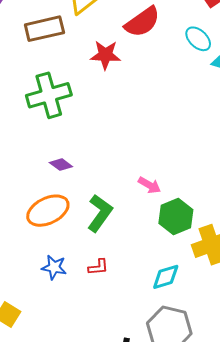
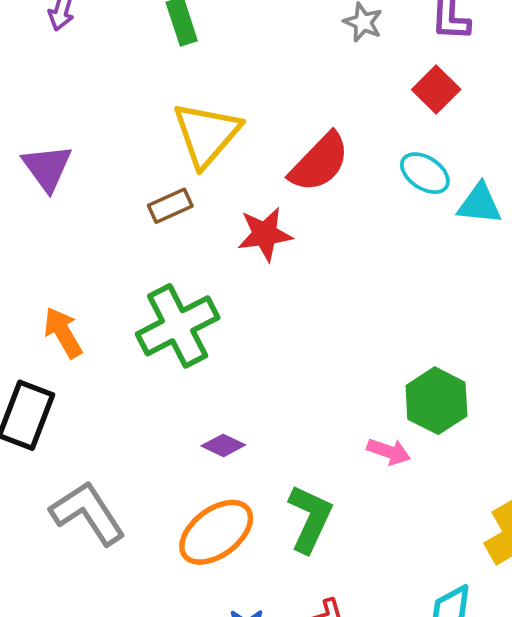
brown rectangle: (44, 29) -> (170, 206), moved, size x0.6
green hexagon: (176, 217) -> (436, 401), moved

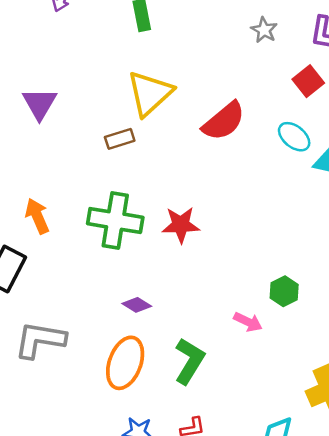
red star: (265, 234) -> (181, 225), moved
green cross: (178, 326) -> (115, 220), turned 30
green hexagon: (436, 401) -> (284, 291), size x0.7
gray L-shape: (88, 513) -> (40, 340), turned -54
orange ellipse: (216, 532) -> (125, 363), turned -39

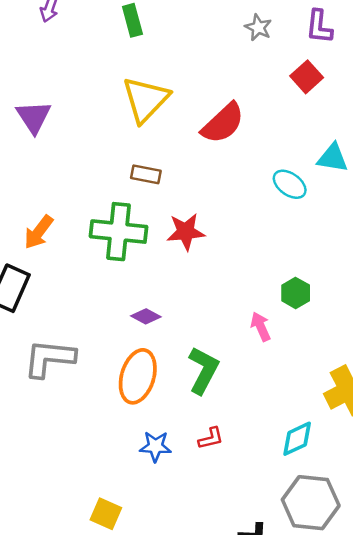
cyan ellipse: (294, 137) -> (290, 184), moved
brown rectangle: (120, 139) -> (146, 174), moved, turned 32
orange arrow: (37, 216) -> (39, 232), turned -116
pink arrow: (248, 322) -> (261, 327), turned -136

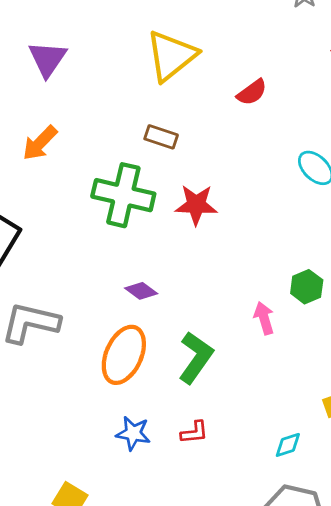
red semicircle: (223, 123) -> (252, 92), size x0.6
orange arrow: (39, 232) -> (40, 143), moved
cyan diamond: (297, 439) -> (288, 445), size x0.7

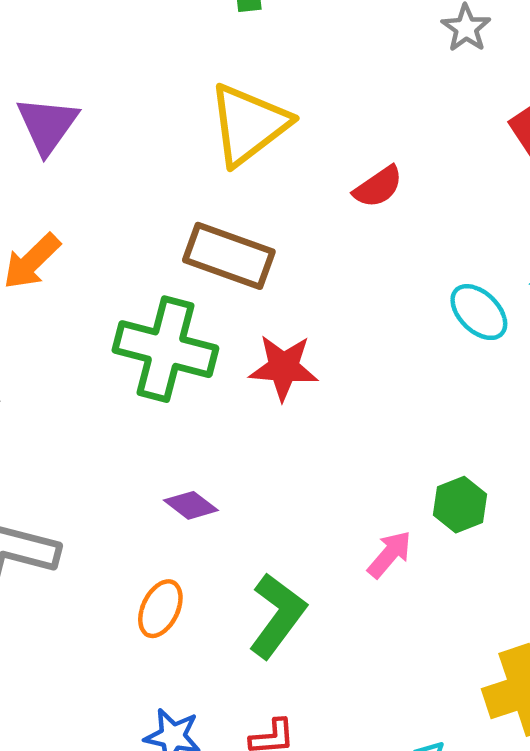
brown rectangle: (161, 137) -> (229, 256), size x1.6
pink arrow: (264, 318) -> (390, 554), turned 56
orange ellipse: (124, 355) -> (160, 609), size x0.6

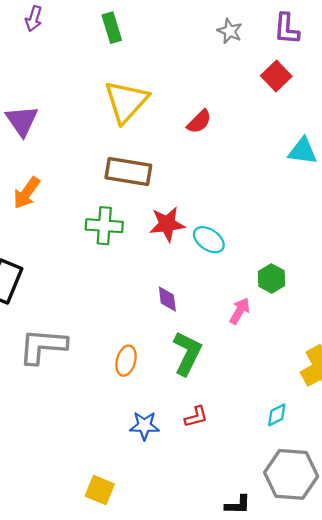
cyan ellipse: (479, 312) -> (209, 240), moved
green cross: (165, 349) -> (104, 226), size x0.7
purple diamond: (191, 505) -> (167, 299), moved, turned 56

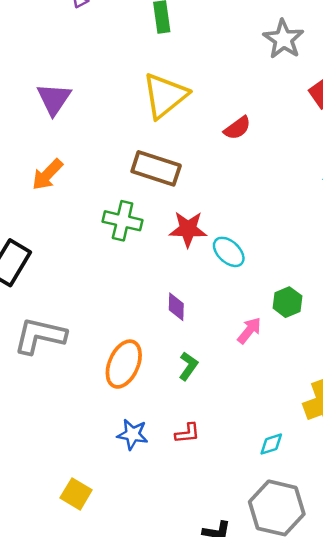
gray star: (230, 31) -> (283, 39), size x1.5
green L-shape: (187, 353) -> (188, 366), size x0.6
orange ellipse: (126, 361) -> (124, 364), size x1.5

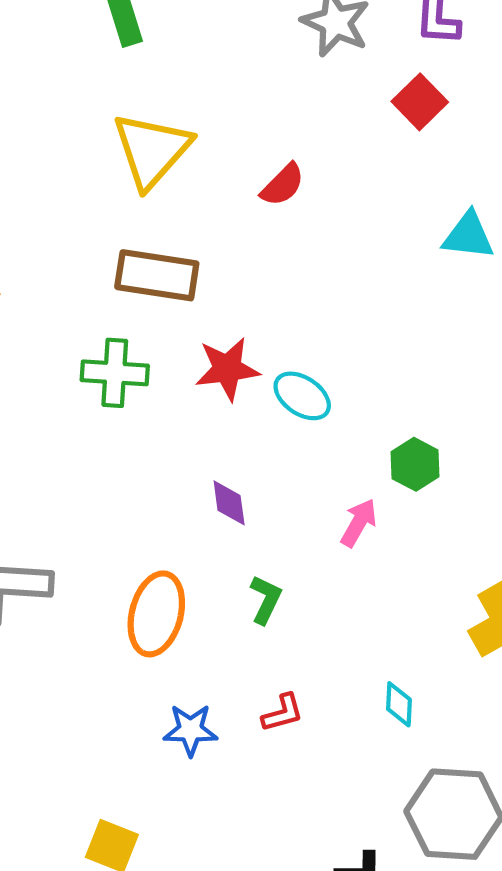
cyan diamond: (271, 444) -> (399, 704), moved, turned -60

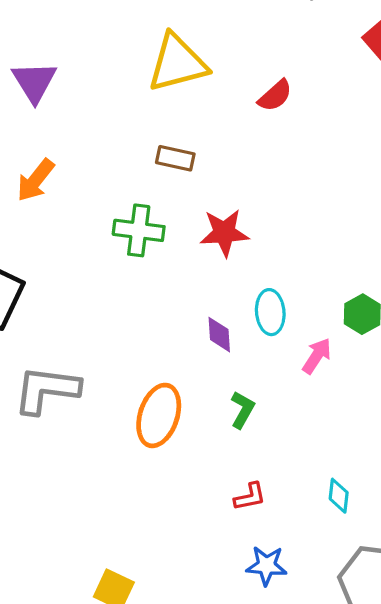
yellow triangle: (152, 150) -> (177, 63), turned 30
brown rectangle: (157, 275) -> (175, 158), size x0.6
cyan ellipse: (302, 396) -> (270, 312), moved, turned 48
blue star: (190, 730) -> (266, 566), moved

